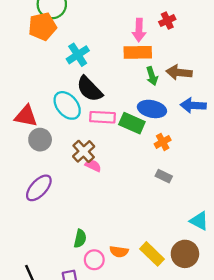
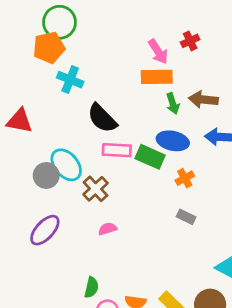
pink arrow: (139, 30) -> (158, 52), turned -35
cyan cross: (78, 55) -> (70, 80), moved, turned -35
cyan ellipse: (67, 105) -> (66, 165), moved
red triangle: (26, 116) -> (20, 121), moved
pink semicircle: (93, 166) -> (107, 229), moved, turned -42

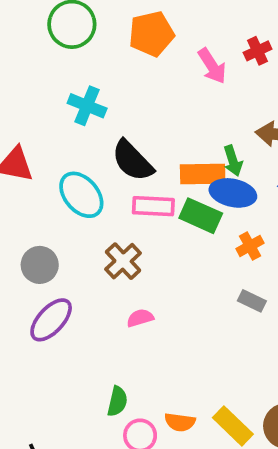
orange pentagon: (49, 48) -> (151, 34), moved
orange rectangle: (157, 77) -> (203, 174), moved
green arrow: (173, 104) -> (233, 161), moved
cyan ellipse: (66, 165) -> (81, 195), moved
gray circle: (46, 175) -> (40, 265), moved

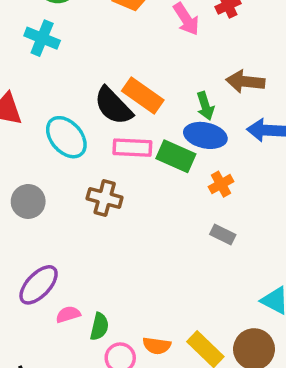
cyan cross: (87, 106) -> (42, 38), moved
orange rectangle: (203, 174) -> (143, 95), moved, turned 36
brown cross: (123, 261) -> (105, 198), turned -32
pink semicircle: (140, 318) -> (68, 314), moved
purple ellipse: (51, 320) -> (39, 285), moved

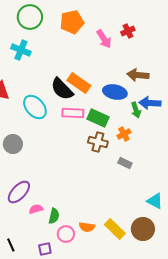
green arrow: (205, 106) -> (136, 110), moved
blue ellipse: (205, 135) -> (115, 92), moved
brown cross: (105, 198) -> (98, 142), moved

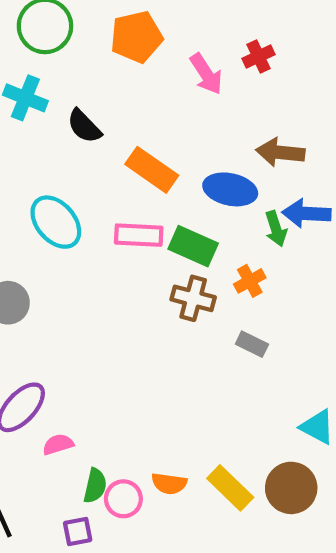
black semicircle: (62, 89) -> (84, 126), moved, size x0.7
green semicircle: (54, 216) -> (95, 486), moved

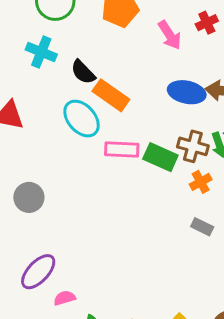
orange rectangle: (152, 170) -> (111, 95), moved
blue ellipse: (230, 189) -> (187, 92), moved
cyan ellipse: (56, 222) -> (82, 119), moved
brown cross: (193, 298) -> (193, 146), moved

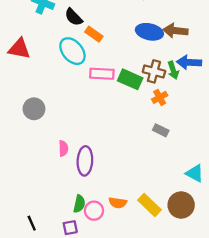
orange rectangle: (111, 95) -> (94, 34), size x0.7
purple ellipse: (38, 272) -> (85, 161), moved, turned -40
pink semicircle: (64, 298) -> (63, 148), moved, turned 105

